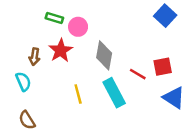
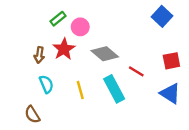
green rectangle: (54, 18) -> (58, 19), turned -56
gray diamond: (104, 55) -> (105, 54), turned -60
red square: (163, 67) -> (171, 61), moved
cyan semicircle: (23, 82) -> (46, 84), moved

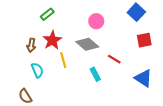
pink circle: (80, 27) -> (96, 21), moved
red square: (171, 61) -> (144, 40), moved
cyan rectangle: (114, 89) -> (95, 74), size x0.6
yellow line: (80, 90) -> (63, 60), moved

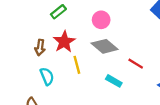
pink circle: (96, 21) -> (101, 20), moved
cyan rectangle: (95, 74) -> (114, 81), turned -32

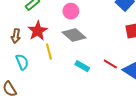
red line: (136, 64) -> (110, 64), moved

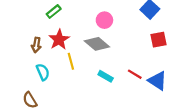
pink circle: (71, 11) -> (104, 20), moved

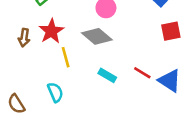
cyan semicircle: (43, 72) -> (55, 92), moved

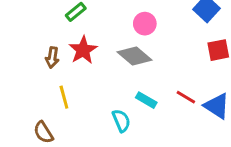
yellow line: (66, 57) -> (64, 97), moved
cyan semicircle: (55, 92) -> (121, 121), moved

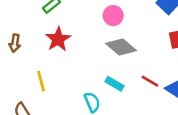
gray diamond: (134, 56) -> (121, 47), moved
brown arrow: (52, 57) -> (15, 43), moved

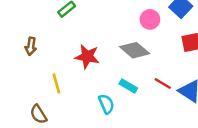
pink circle: (113, 16) -> (150, 19), moved
red star: (58, 39) -> (87, 57), moved, turned -30

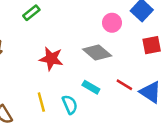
yellow line: (56, 83) -> (41, 102), moved

